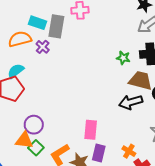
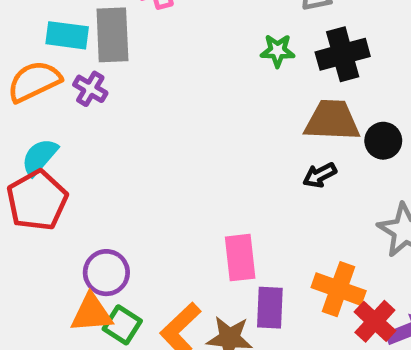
green star: (123, 58) -> (278, 51), moved
black arrow: (131, 102) -> (320, 175), size x0.6
orange cross: (129, 151) -> (339, 289), size x1.5

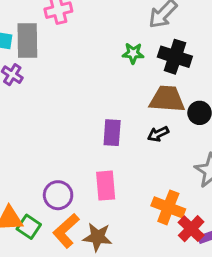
black cross: (343, 54) -> (175, 57), turned 32
purple circle: (106, 273) -> (58, 195), moved
purple rectangle: (270, 308) -> (112, 133), moved

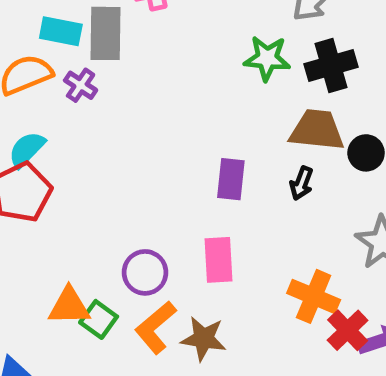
green star: (133, 53) -> (267, 58), size x1.4
black cross: (175, 57) -> (331, 66), turned -36
black arrow: (158, 134) -> (301, 183), turned -45

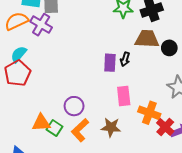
purple cross: (81, 85) -> (41, 25), size x1.5
black arrow: (301, 183) -> (125, 59), moved
pink rectangle: (218, 260) -> (124, 96), moved
brown star: (204, 339) -> (111, 127), moved

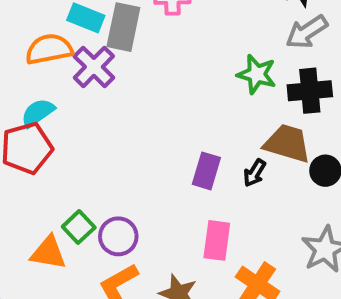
black arrow: (125, 59) -> (255, 173), moved
green square: (55, 128) -> (79, 227), moved

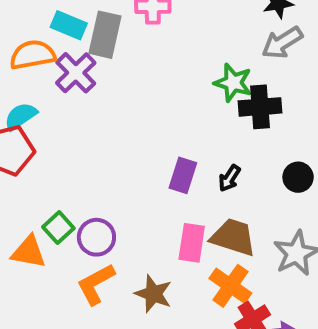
black cross: (310, 91) -> (260, 107), moved
brown trapezoid: (287, 143) -> (233, 237), moved

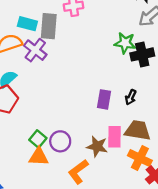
orange triangle: (29, 252) -> (39, 157), moved
orange L-shape: (96, 284) -> (78, 172), moved
brown star: (153, 294) -> (97, 146), moved

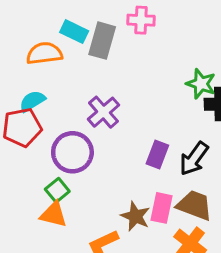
purple cross: (35, 50) -> (103, 112), moved
black arrow: (131, 97) -> (194, 159), size x1.6
purple circle: (60, 141) -> (72, 152), moved, size x1.4

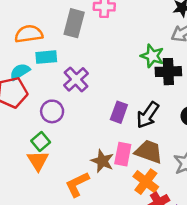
cyan rectangle: (74, 32) -> (46, 57), moved, turned -30
purple circle: (72, 152) -> (52, 111), size x0.7
orange triangle: (54, 214) -> (38, 161), turned 45

